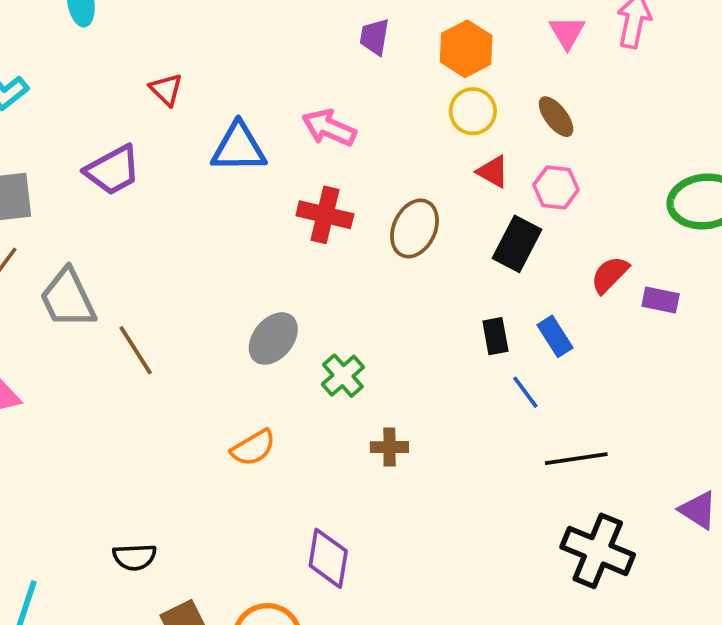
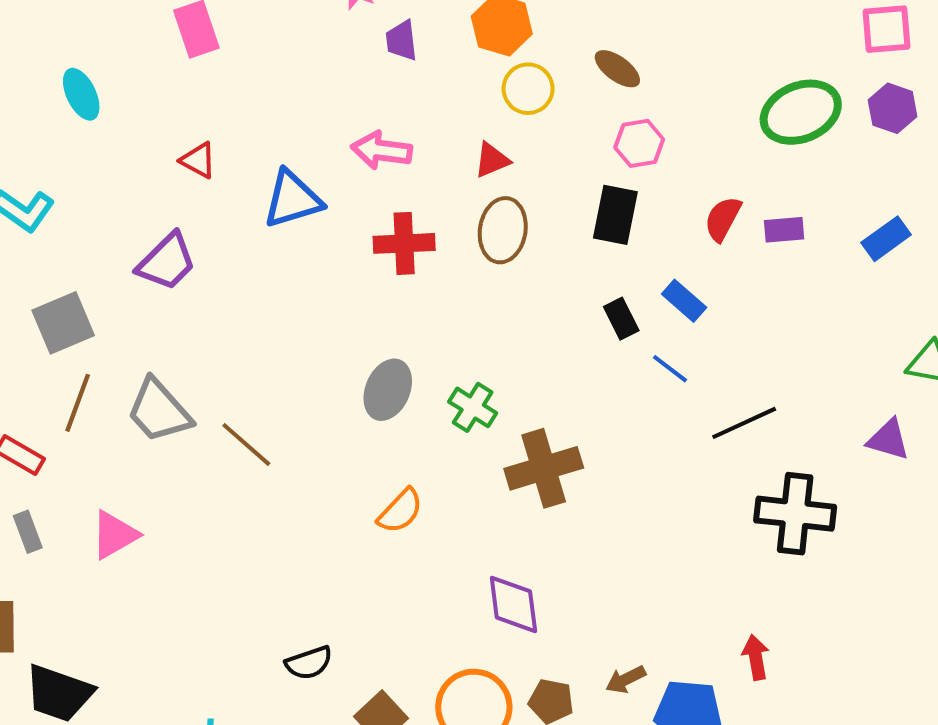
red triangle: (493, 172) -> (492, 160), moved, turned -36
brown cross: (389, 447) -> (544, 468), size x1.8

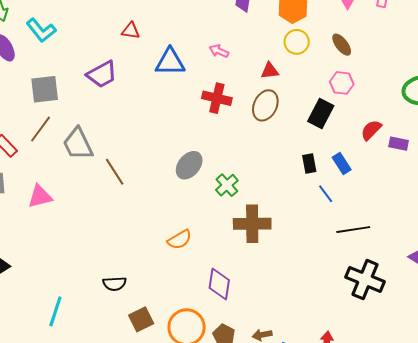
pink arrow: (382, 150) -> (219, 51), size x0.7
red triangle: (198, 160) -> (131, 31), turned -36
orange semicircle: (400, 511) -> (180, 240), moved

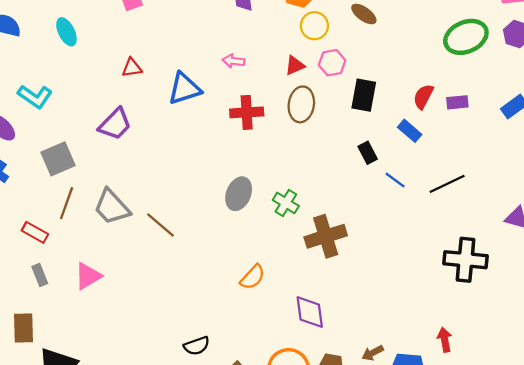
pink hexagon: (342, 83) -> (332, 63), moved
blue rectangle: (342, 164) -> (410, 131), moved
black line: (353, 230) -> (447, 184), moved

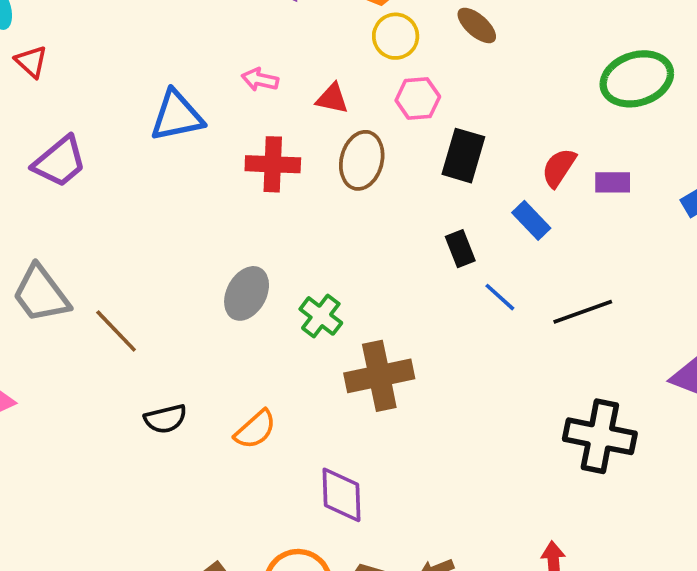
red triangle: (295, 66) -> (332, 99), moved, turned 30
red triangle: (132, 68) -> (31, 62), moved, turned 45
black semicircle: (197, 346) -> (165, 419), moved

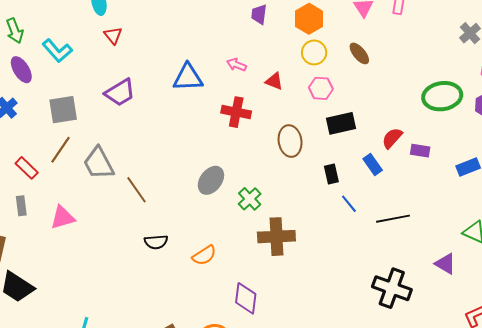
black rectangle: (463, 156) -> (341, 123), turned 52
brown ellipse: (362, 160) -> (290, 141), moved, turned -32

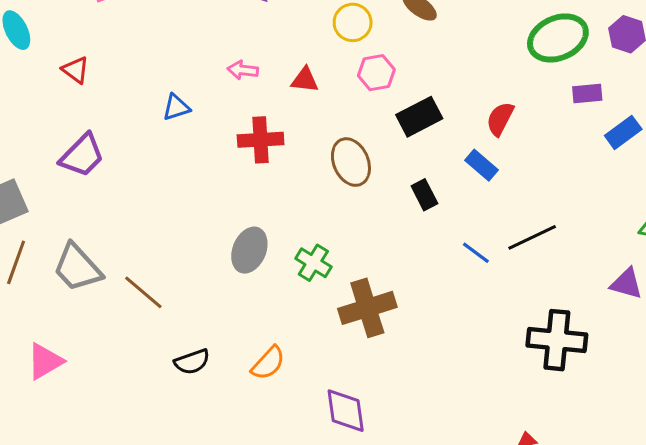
red triangle: (113, 36) -> (76, 70), moved
blue triangle: (188, 77) -> (176, 107), size x0.6
purple rectangle: (420, 151) -> (587, 93), moved
blue line: (349, 204) -> (476, 253), moved

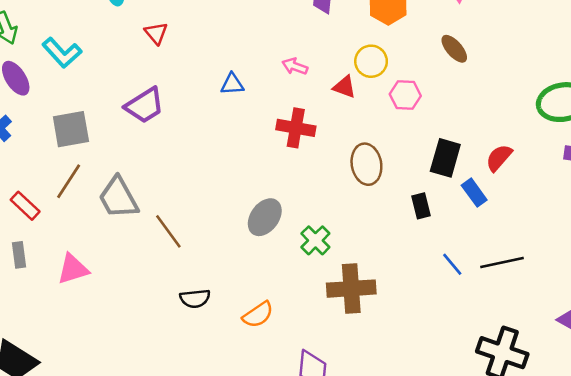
yellow circle: (353, 22) -> (371, 61), moved
black rectangle: (419, 117) -> (445, 158), moved, turned -60

